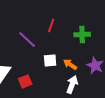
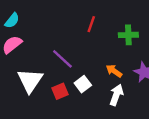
purple line: (27, 39) -> (62, 59), moved
white square: (50, 60) -> (83, 84), moved, turned -32

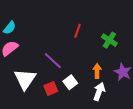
green cross: (128, 35) -> (109, 40), turned 35
orange arrow: (114, 71) -> (97, 71), turned 56

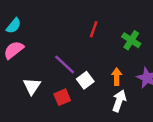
white triangle: (25, 79) -> (32, 86), size x0.7
white square: (70, 82) -> (85, 80), moved

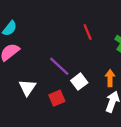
red line: (94, 29) -> (88, 32), turned -42

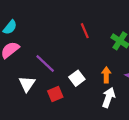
purple line: (59, 66) -> (45, 64), moved

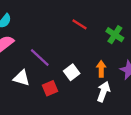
red line: (85, 31) -> (80, 24), turned -35
white triangle: (27, 84) -> (22, 78), turned -48

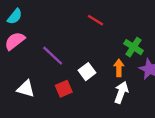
green cross: (115, 35) -> (133, 47), moved
white triangle: (22, 78) -> (26, 89), moved

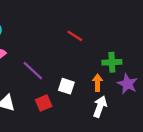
green cross: (133, 47) -> (112, 62), turned -36
white square: (87, 72) -> (66, 86), turned -35

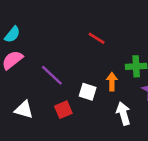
orange arrow: (98, 83) -> (112, 82), moved
white arrow: (100, 107) -> (123, 114), turned -36

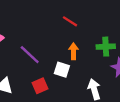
orange arrow: (112, 82) -> (73, 51), moved

